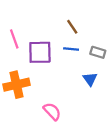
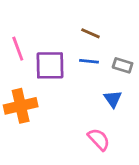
brown line: (72, 27) -> (90, 33), turned -32
pink semicircle: (52, 111) -> (99, 139), moved

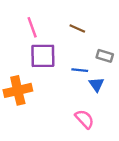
pink line: (18, 49) -> (32, 27), moved
blue line: (89, 61) -> (80, 70), moved

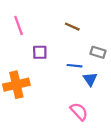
pink line: (32, 27) -> (19, 25), moved
purple square: (43, 56) -> (40, 52), size x0.6

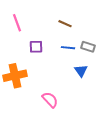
blue line: (75, 66) -> (68, 48), moved
pink semicircle: (79, 112) -> (50, 100), moved

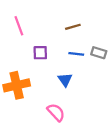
brown line: (65, 24) -> (73, 27), turned -40
blue triangle: (81, 71) -> (65, 80), moved

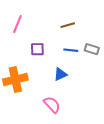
pink line: (19, 26) -> (17, 24), turned 42
blue triangle: (65, 80) -> (60, 74), turned 40

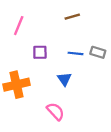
brown line: (68, 25) -> (72, 17), moved
blue triangle: (60, 74) -> (64, 79), turned -40

